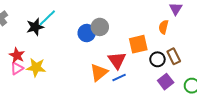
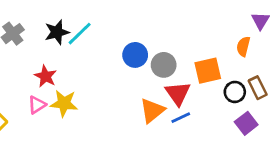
black star: (35, 27) -> (57, 32), moved
gray circle: (100, 27) -> (164, 65), moved
red star: (17, 55) -> (45, 76), moved

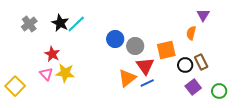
black star: (57, 32) -> (60, 23), turned -30
pink triangle: (37, 105) -> (46, 74), turned -40

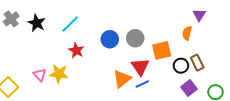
black star: (60, 23) -> (37, 23), moved
gray cross: (29, 24) -> (11, 19), moved
gray circle: (135, 46) -> (135, 38), moved
red star: (52, 54) -> (76, 50), moved

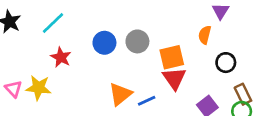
brown rectangle: (197, 63) -> (243, 94), moved
black circle: (181, 66) -> (226, 63), moved
red triangle: (140, 67) -> (174, 78), moved

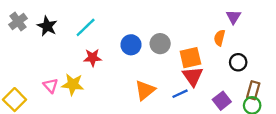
red star: (61, 57) -> (93, 58), turned -30
brown rectangle: (243, 94) -> (253, 90), turned 42
blue line: (147, 101) -> (180, 94), moved

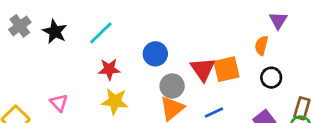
gray circle: (160, 44) -> (172, 86), moved
black circle: (238, 62) -> (271, 78), moved
red triangle: (193, 76) -> (203, 69), moved
yellow star: (73, 84) -> (115, 101), moved

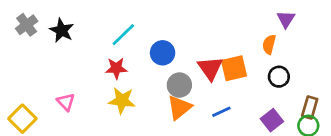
cyan line: (101, 33) -> (123, 35), moved

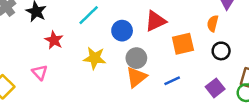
red star: (116, 68) -> (54, 40), moved, turned 30
red triangle: (210, 68) -> (155, 21), moved, turned 40
yellow star: (122, 100) -> (95, 58), moved

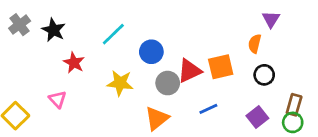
red triangle: (155, 21) -> (189, 71), moved
orange triangle: (136, 77) -> (157, 118), moved

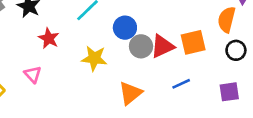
orange semicircle: (255, 44) -> (227, 20), size x1.4
gray circle: (168, 83) -> (141, 46), moved
purple square: (257, 117) -> (229, 92), turned 30

